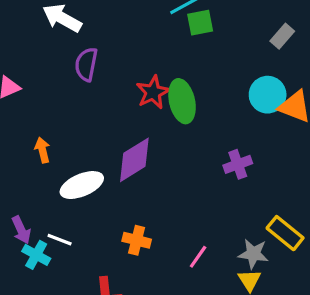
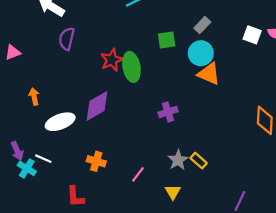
green square: (200, 23) -> (167, 40), moved
cyan circle: (268, 95) -> (201, 53), moved
yellow rectangle: (285, 233) -> (199, 161), size x0.7
gray star: (253, 254) -> (178, 160), moved, turned 30

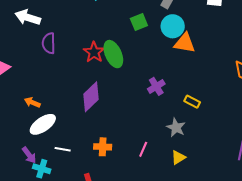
orange arrow: (34, 97) -> (32, 102), turned -42
white ellipse: (60, 122) -> (43, 124), moved
white line: (43, 159) -> (63, 149), moved
yellow rectangle: (199, 161) -> (192, 102), moved
yellow triangle: (173, 192) -> (178, 157), turned 42

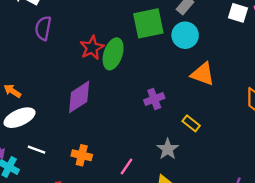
green square: (139, 22) -> (148, 23), size x1.6
orange triangle: (185, 43) -> (203, 74), moved
green ellipse: (113, 54) -> (113, 54), turned 32

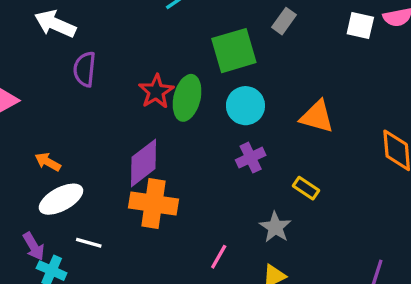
cyan circle: (185, 35) -> (245, 106), moved
orange cross: (82, 155) -> (153, 204), moved, size x1.6

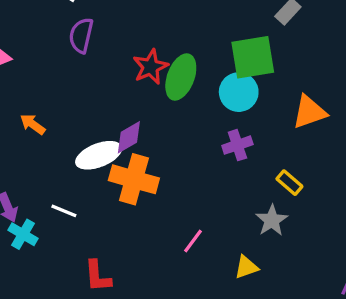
green square: (234, 51) -> (253, 57), moved
orange triangle: (317, 117) -> (309, 112), turned -42
purple diamond: (144, 163) -> (129, 137), size x0.7
white ellipse: (61, 199) -> (99, 155), moved
gray star: (275, 227) -> (272, 220), moved

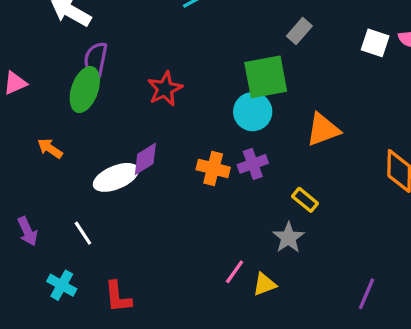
green ellipse: (181, 77) -> (85, 90), moved
orange cross: (134, 179) -> (213, 168), moved, size x0.7
white line: (64, 211) -> (83, 233), turned 35
cyan cross: (23, 234) -> (62, 285), moved
pink line: (193, 241) -> (235, 272), moved

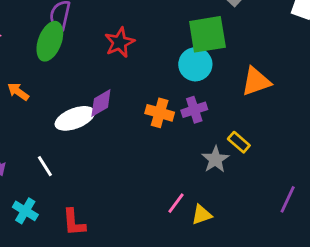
gray star: (288, 238) -> (215, 159), moved
purple line: (367, 294) -> (288, 199), moved

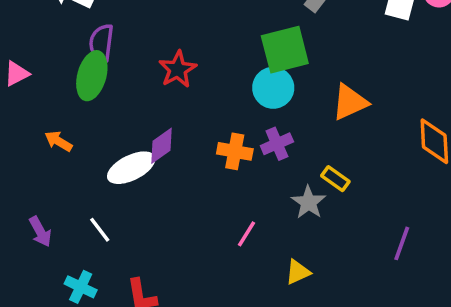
pink line: (176, 203) -> (246, 234), moved

